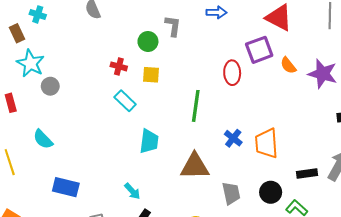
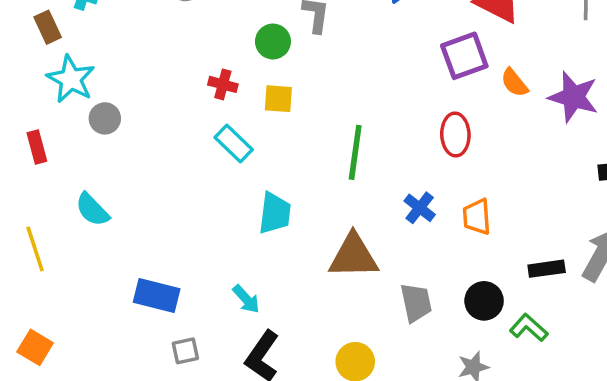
red ellipse: (232, 73) -> (455, 135), moved
orange trapezoid: (266, 143) -> (477, 217), size x0.7
blue rectangle: (66, 187) -> (157, 295), moved

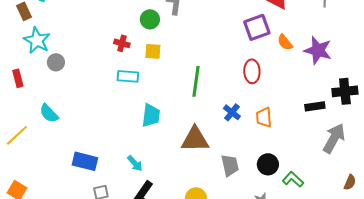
cyan rectangle: (234, 143) -> (128, 76), turned -40
yellow line: (35, 249) -> (17, 135), turned 65
black rectangle: (547, 269) -> (315, 106), moved

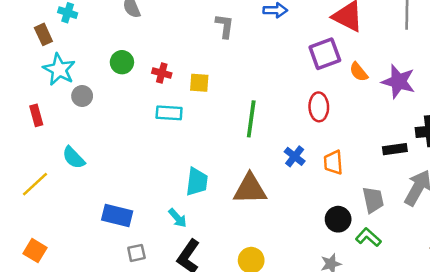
green circle: (150, 19) -> (122, 62), moved
cyan trapezoid: (151, 115) -> (197, 182), moved
gray trapezoid: (230, 165) -> (373, 200), moved

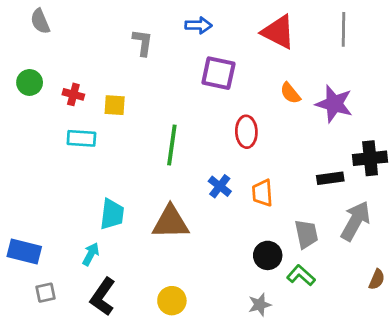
purple square: (325, 54) -> (218, 73), moved, turned 32
cyan arrow: (178, 218) -> (91, 254), turned -110

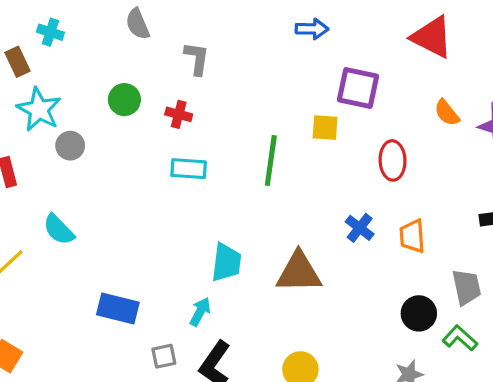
blue arrow: (198, 25) -> (312, 29), moved
gray L-shape: (143, 43) -> (197, 58), moved
yellow square: (115, 105) -> (325, 128), moved
green line: (172, 145) -> (271, 160), moved
gray square: (46, 293) -> (164, 356), moved

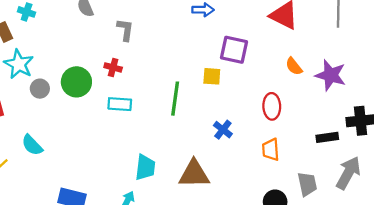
green circle: (124, 100) -> (76, 82), moved, size x1.4
red ellipse: (393, 160) -> (272, 106), moved
blue cross: (360, 228) -> (223, 130), moved

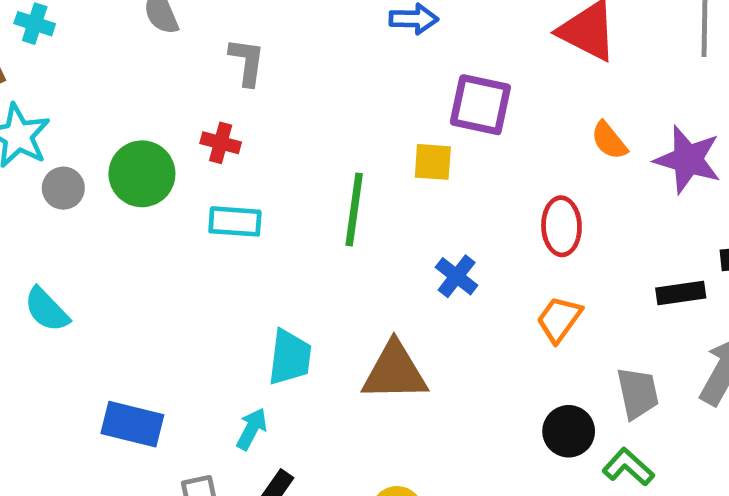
orange trapezoid: (271, 150) -> (559, 319), turned 40

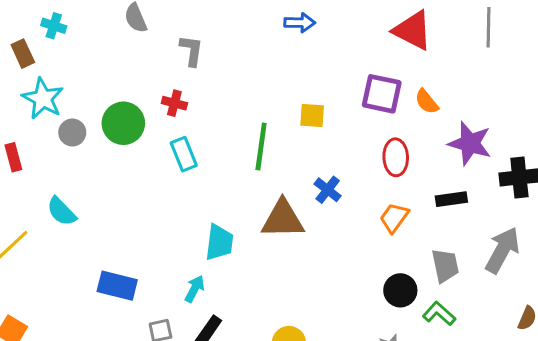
purple square: (480, 105) -> (382, 94), moved
purple star: (688, 160) -> (470, 143), moved
cyan rectangle: (235, 221) -> (184, 154), turned 64
black rectangle: (681, 293) -> (451, 199), moved
brown triangle: (395, 372) -> (283, 219), moved

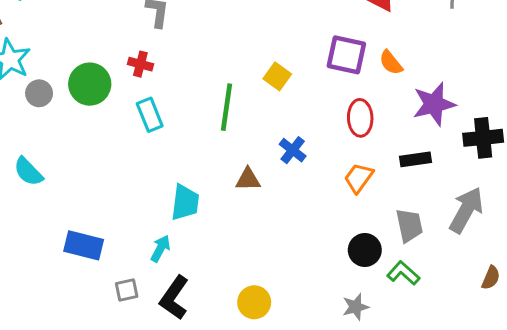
yellow square: (312, 116) -> (277, 76), turned 32
purple star: (470, 143) -> (434, 104), turned -30
brown triangle: (283, 219) -> (248, 179), size x0.6

